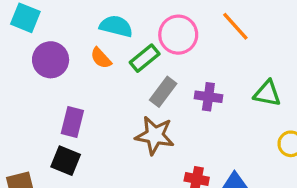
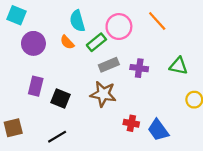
cyan semicircle: (116, 26) -> (77, 21), turned -120
gray rectangle: (163, 92) -> (109, 65), turned 30
purple rectangle: (72, 122) -> (36, 86), moved
black square: (66, 161) -> (60, 99), moved

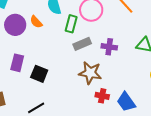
orange semicircle: (67, 42) -> (36, 22), moved
green rectangle: (96, 42) -> (71, 24), turned -36
brown star: (103, 94) -> (90, 73), moved

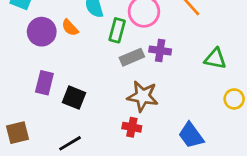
purple cross: (109, 47) -> (160, 50), moved
red cross: (102, 96) -> (132, 127), moved

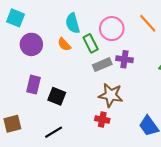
orange semicircle: (70, 28) -> (64, 44), moved
green rectangle: (117, 30) -> (91, 43), turned -42

